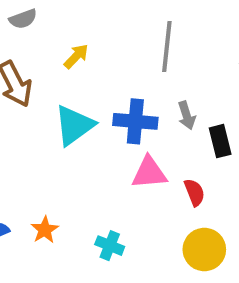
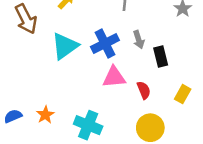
blue cross: (135, 121) -> (105, 44), turned -32
cyan cross: (110, 246) -> (88, 125), size x1.5

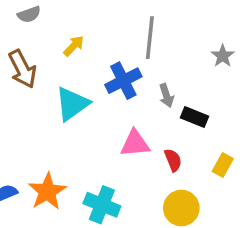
blue cross: (105, 44) -> (123, 81), moved
black rectangle: (161, 56) -> (195, 117), turned -54
orange star: (45, 115) -> (47, 191), size x1.6

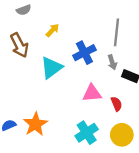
gray line: (150, 38) -> (116, 32), moved
cyan cross: (102, 205) -> (87, 133), moved, turned 35

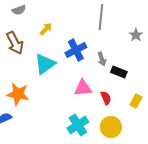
gray line: (116, 32) -> (101, 17), moved
orange star: (35, 124) -> (18, 94), moved, turned -30

